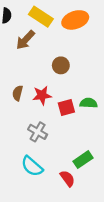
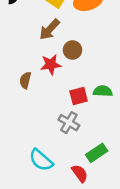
brown arrow: (25, 40) -> (50, 29), moved
red star: (42, 95) -> (51, 64), moved
gray cross: (38, 132) -> (69, 123), moved

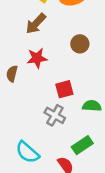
brown circle: (73, 50) -> (80, 44), moved
green semicircle: (103, 91) -> (92, 106), moved

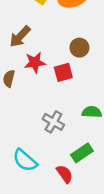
brown arrow: (36, 24) -> (20, 36), moved
red square: (64, 89) -> (63, 72), moved

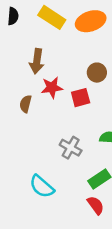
brown arrow: (20, 36) -> (37, 61), turned -35
red semicircle: (65, 174) -> (96, 205), moved

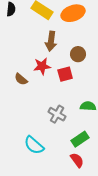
brown arrow: (37, 61) -> (51, 41), moved
brown semicircle: (26, 104) -> (21, 79), turned -64

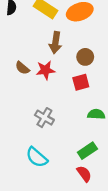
red square: (65, 74) -> (81, 82), moved
brown semicircle: (21, 79) -> (22, 68), moved
gray cross: (57, 114) -> (44, 118), moved

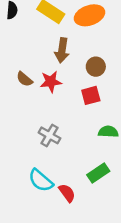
red semicircle: (84, 174) -> (67, 193), moved

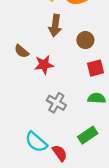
red star: (51, 82) -> (44, 65), moved
red square: (91, 95) -> (95, 68), moved
gray cross: (49, 135) -> (56, 103), moved

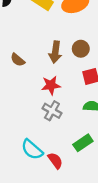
brown arrow: (55, 25) -> (55, 52), moved
red star: (44, 65) -> (51, 85), moved

